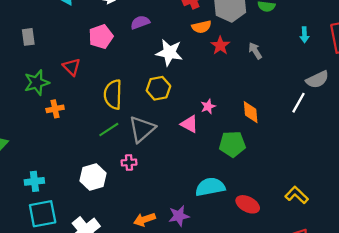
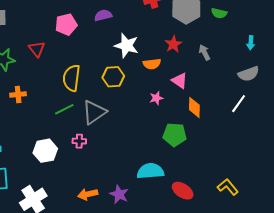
orange semicircle: (201, 27) -> (152, 64), moved
gray semicircle: (317, 80) -> (249, 74), moved
orange cross: (55, 109) -> (18, 94), moved
pink triangle: (189, 124) -> (180, 81), moved
purple star: (179, 216) -> (119, 194), turned 30

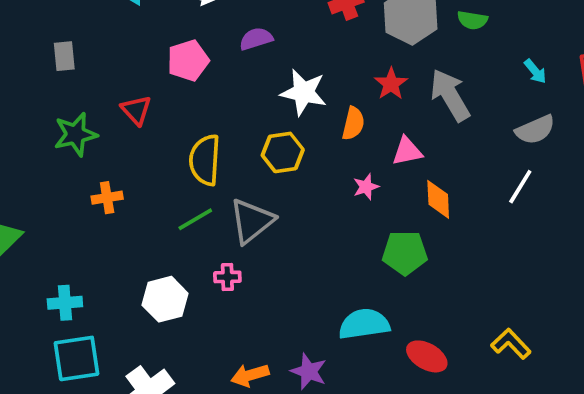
cyan arrow: (251, 43) -> (535, 71), turned -40
gray arrow: (204, 52) -> (450, 95), size x1.8
orange semicircle: (152, 64) -> (353, 123), turned -66
pink triangle: (180, 81) -> (407, 151), turned -42

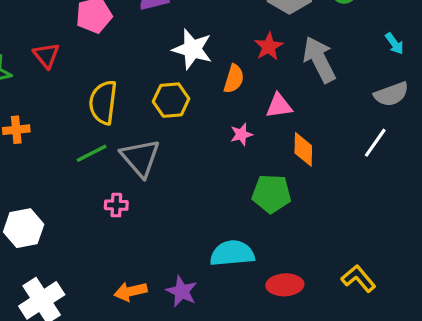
gray triangle: (252, 221) -> (140, 158), turned -36
white hexagon: (165, 299) -> (24, 228), moved
red ellipse: (427, 356) -> (285, 285), turned -36

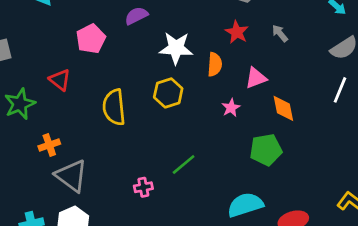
gray arrow: (319, 60) -> (280, 33), size x0.5
green line: (92, 153) -> (184, 165), moved
gray triangle: (140, 158) -> (71, 176), moved

